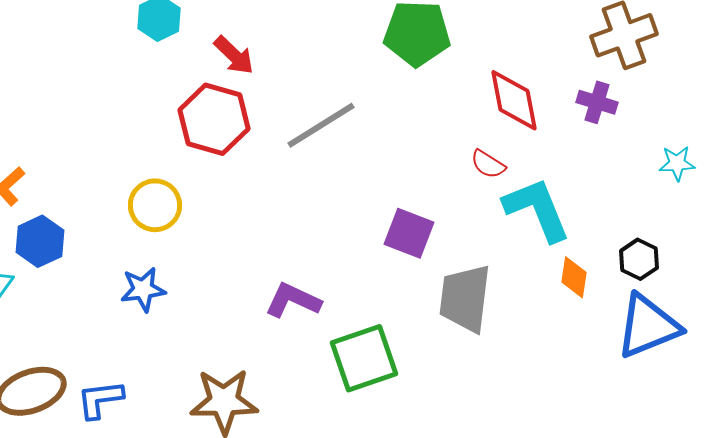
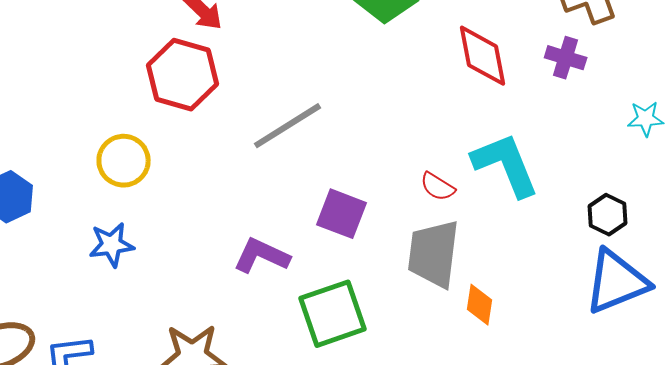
gray line: (321, 125) -> (288, 126), moved
red semicircle: (488, 164) -> (438, 187), moved
purple square: (409, 233) -> (342, 214), moved
orange diamond: (574, 277) -> (480, 305), moved

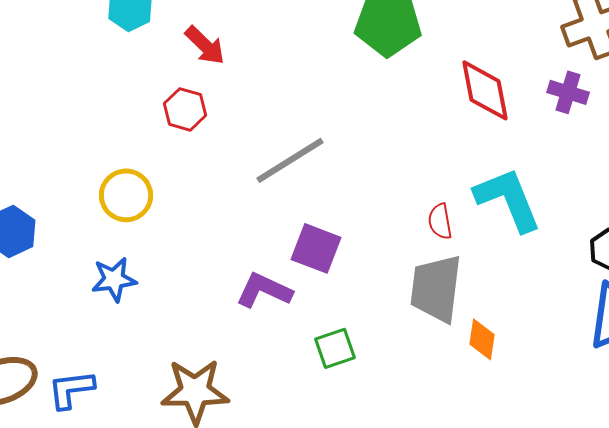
red hexagon: (183, 75) -> (185, 109), size x0.6
red semicircle: (438, 187) -> (440, 221), turned 48
purple square: (342, 214) -> (316, 248), moved
green square: (333, 314) -> (335, 348), size x0.6

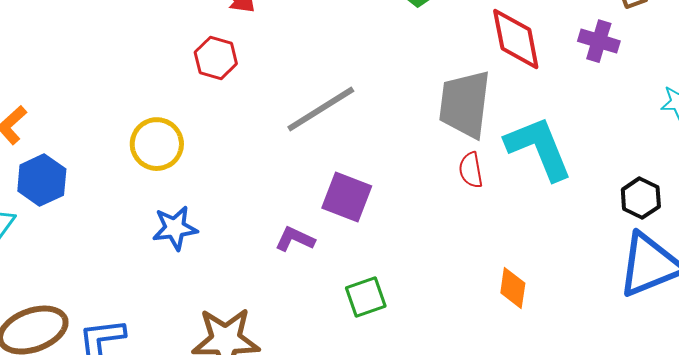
blue star: (114, 279) -> (175, 228), moved
gray trapezoid: (436, 288) -> (465, 104), moved
purple L-shape: (264, 290) -> (295, 239), size x0.7

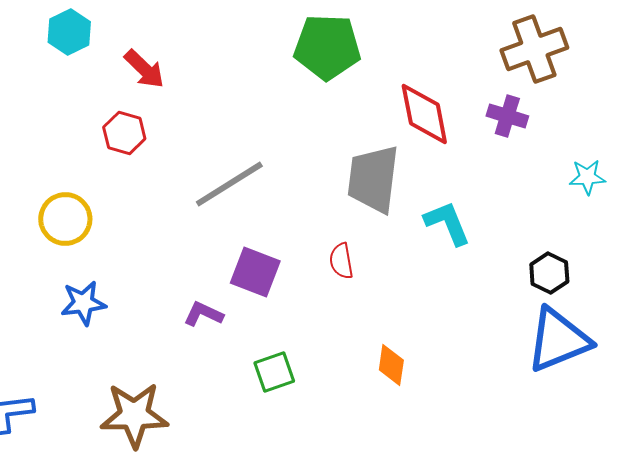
cyan L-shape: (539, 148) -> (447, 223), size x0.7
red semicircle: (471, 170) -> (341, 261), moved
orange diamond: (513, 288) -> (391, 365), moved

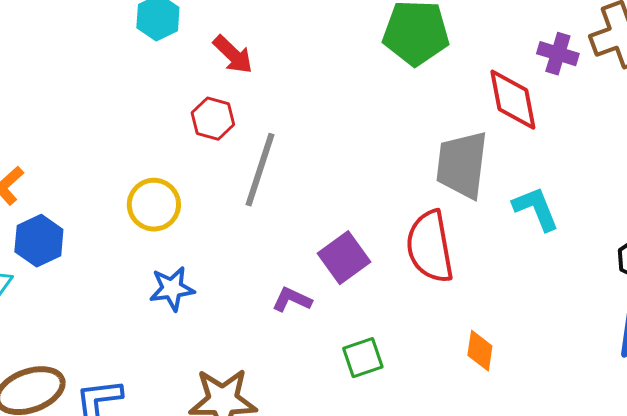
purple cross: (507, 116) -> (558, 54), moved
gray line: (229, 184) -> (260, 170), moved, turned -40
red semicircle: (341, 261) -> (430, 247), size x2.0
purple square: (255, 272) -> (344, 258), turned 33

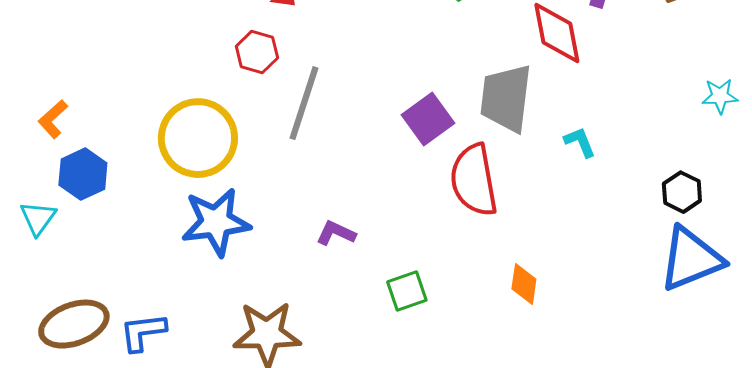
yellow circle: (154, 205) -> (198, 138), size x1.5
cyan L-shape: (536, 209) -> (580, 142), size x0.7
purple square: (344, 258) -> (428, 119), moved
blue star: (172, 289) -> (216, 222), size x1.5

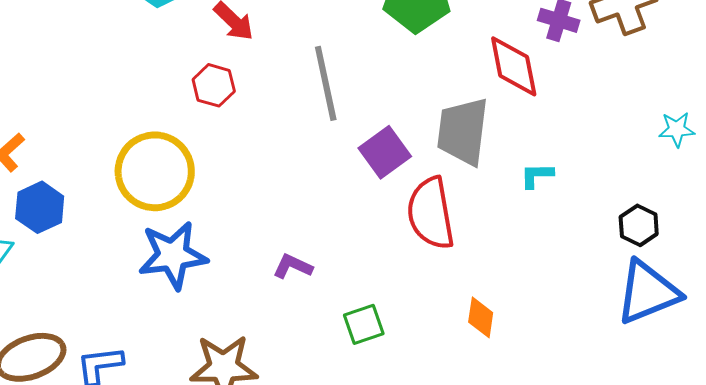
gray line: (304, 103) -> (326, 83), moved, turned -30
cyan L-shape: (580, 142) -> (537, 175), turned -69

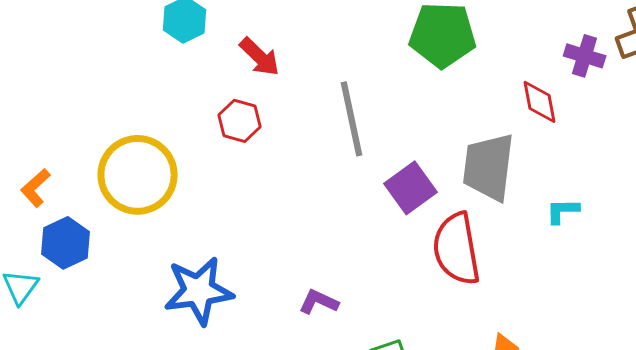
red diamond: (514, 66) -> (540, 102), size x0.7
yellow circle: (155, 171) -> (138, 175), moved

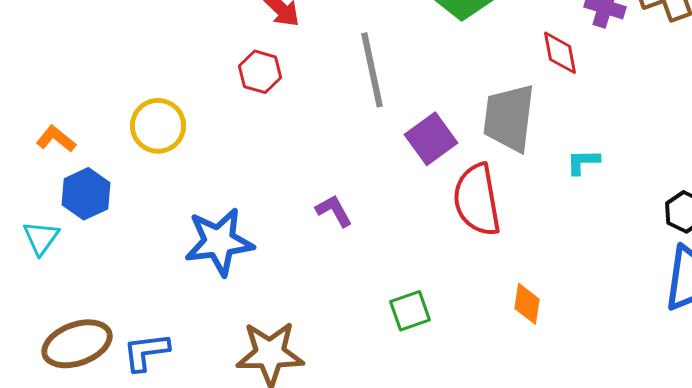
yellow circle: (138, 175) -> (158, 126), size x0.7
orange L-shape: (36, 188) -> (56, 139), turned 81
purple L-shape: (319, 302) -> (334, 211), moved, turned 36

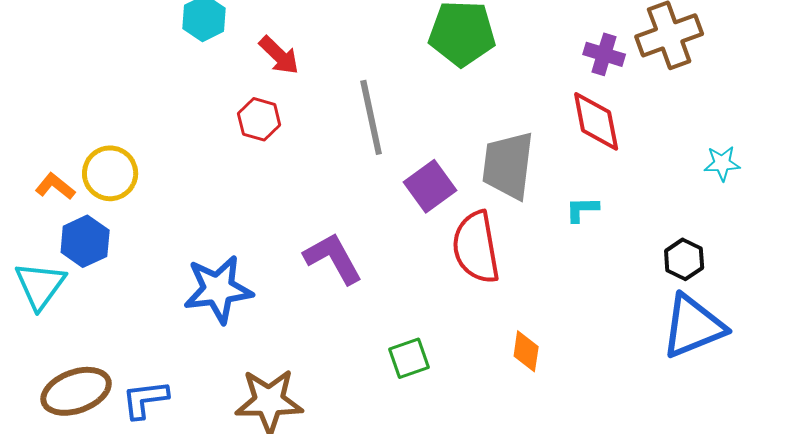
red diamond: (560, 53) -> (596, 121), moved, size x1.4
yellow circle: (158, 126) -> (110, 173), moved
purple L-shape: (334, 211) -> (333, 258), size x1.6
cyan triangle: (41, 238) -> (40, 285), size x1.4

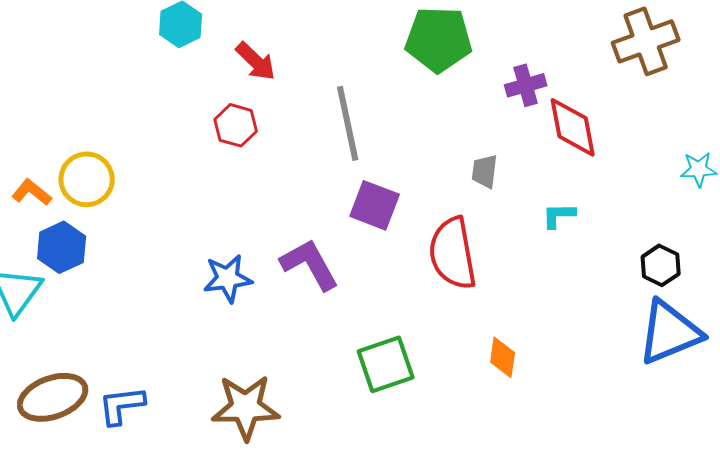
purple cross: (604, 54) -> (526, 85), moved, turned -33
gray trapezoid: (508, 165) -> (485, 171), size x0.5
purple square: (430, 186) -> (375, 205), moved, turned -33
blue star: (218, 289) -> (228, 278), moved, size x0.7
green square: (409, 358) -> (386, 364), size x1.4

